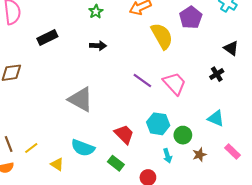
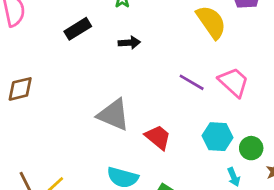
black rectangle: (47, 38) -> (78, 29), moved
red trapezoid: (124, 134) -> (158, 137), moved

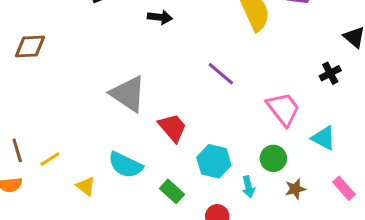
pink trapezoid: (234, 82) -> (283, 109), moved
cyan hexagon: (217, 137) -> (214, 161), moved

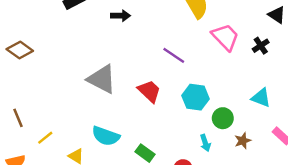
brown diamond: (30, 47) -> (20, 50), turned 45
pink trapezoid: (283, 109) -> (225, 37), moved
red trapezoid: (172, 128) -> (149, 91), moved
brown line: (17, 150) -> (18, 118), moved
cyan hexagon: (214, 161) -> (196, 97), moved

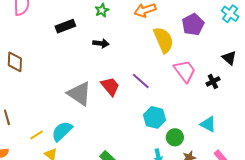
brown diamond: (20, 50) -> (15, 62), turned 50
red trapezoid: (149, 91) -> (110, 86), moved
cyan semicircle: (106, 136) -> (62, 131), moved, turned 110
yellow line: (45, 138) -> (37, 135), moved

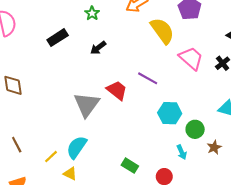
black arrow: (101, 43) -> (98, 48), turned 147
gray triangle: (79, 94) -> (87, 105), turned 44

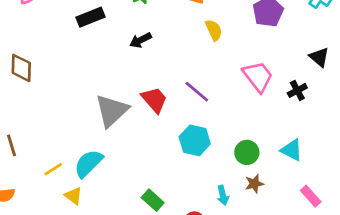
yellow semicircle: (162, 31) -> (214, 30), moved, size x0.6
cyan hexagon: (170, 113) -> (195, 140), moved
green circle: (195, 129) -> (247, 152), moved
brown star: (214, 147) -> (254, 184), moved

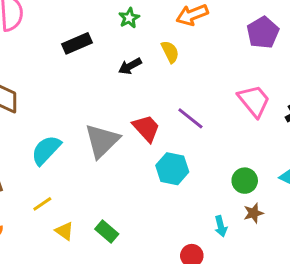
yellow semicircle: (214, 30) -> (170, 52), moved
cyan hexagon: (195, 140) -> (172, 169), moved
cyan semicircle: (88, 163) -> (46, 150), moved
green rectangle: (153, 200) -> (107, 232), moved

